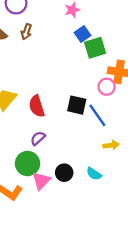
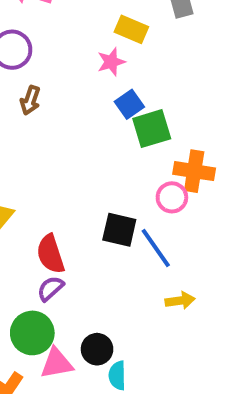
red semicircle: (37, 106) -> (50, 254), moved
cyan semicircle: (94, 174) -> (117, 375), moved, turned 56
pink triangle: (41, 181) -> (57, 363), turned 36

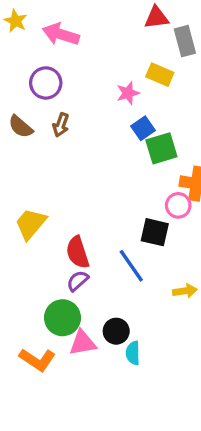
yellow rectangle: (131, 29) -> (160, 75), moved
black square: (119, 230) -> (155, 232), moved
blue line: (156, 248) -> (131, 266), moved

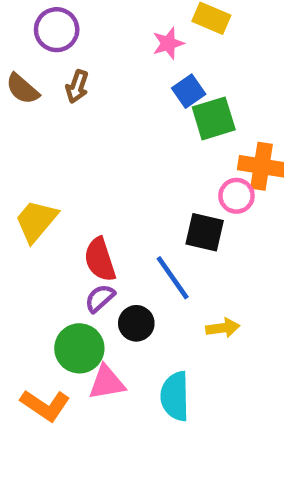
yellow arrow: (185, 291) -> (223, 328), moved
black circle: (116, 331) -> (136, 323), moved
cyan semicircle: (133, 353) -> (175, 396), size x1.5

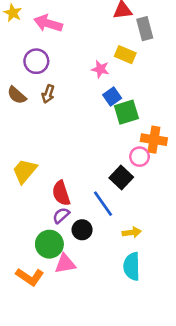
pink star: (168, 43) -> (100, 69), turned 30
black square: (205, 232) -> (121, 178), turned 30
cyan semicircle: (175, 396) -> (132, 266), moved

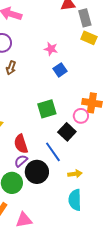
yellow rectangle: (125, 55) -> (89, 38), moved
green square: (126, 112) -> (47, 109), moved
black circle: (82, 230) -> (37, 172), size x1.5
pink triangle: (65, 264) -> (24, 220), moved

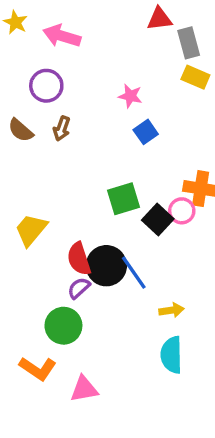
black square: (67, 132) -> (158, 219), moved
black circle: (37, 172) -> (106, 266), moved

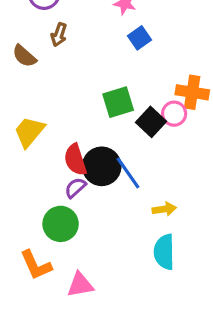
brown semicircle: (21, 130) -> (24, 56), moved
orange L-shape: (38, 369) -> (36, 265), turned 32

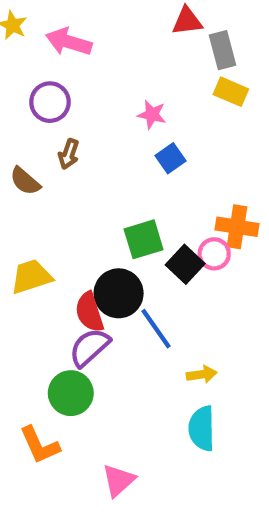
yellow trapezoid: (29, 132) -> (31, 277), turned 32
black circle: (102, 166) -> (119, 293), moved
purple semicircle: (75, 188) -> (89, 347), size x1.5
pink triangle: (80, 285) -> (119, 480), moved, turned -32

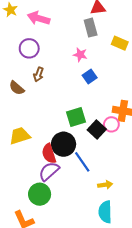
gray rectangle: (223, 50) -> (91, 28), moved

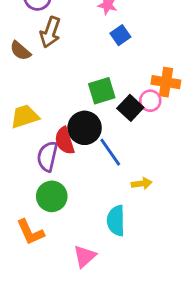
brown arrow: (39, 74) -> (50, 32), size x1.5
purple semicircle: (49, 171) -> (47, 156), moved, turned -35
cyan semicircle: (105, 212) -> (116, 221), moved

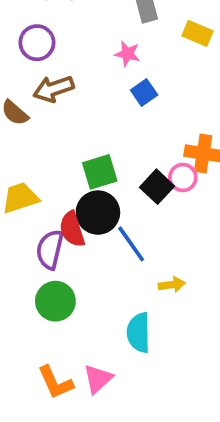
brown arrow: (50, 32) -> (54, 89), turned 52
green square: (102, 91) -> (100, 172), moved
orange L-shape: (30, 232) -> (55, 382), moved

